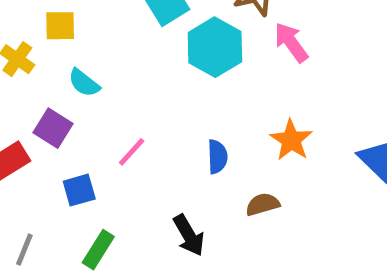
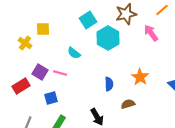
pink arrow: (291, 42) -> (151, 33), moved
cyan semicircle: (84, 83) -> (74, 53), moved
pink line: (132, 152) -> (60, 73), moved, turned 64

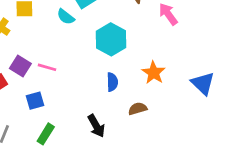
cyan hexagon: (108, 38) -> (111, 39), moved
cyan semicircle: (74, 53) -> (66, 17), moved

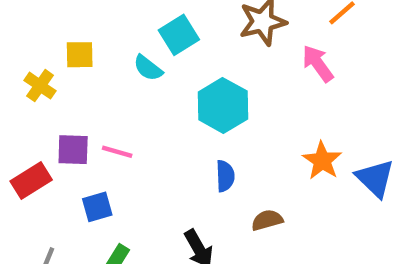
purple square: (20, 66) -> (73, 150), turned -30
orange star: (154, 73) -> (322, 161), moved

